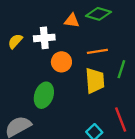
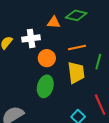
green ellipse: (44, 95) -> (45, 86), moved

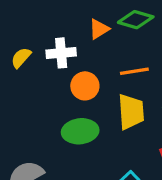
orange triangle: (54, 22) -> (99, 29), turned -40
green ellipse: (45, 86) -> (80, 131), turned 65

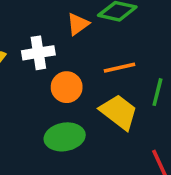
yellow trapezoid: (131, 112) -> (119, 112), turned -45

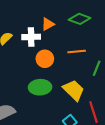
orange triangle: (78, 24) -> (48, 24), moved
yellow trapezoid: (119, 112) -> (74, 90), moved

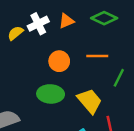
white cross: (31, 37) -> (38, 24), moved, turned -30

